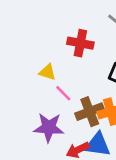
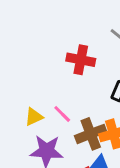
yellow triangle: (47, 72) -> (34, 117), moved, turned -42

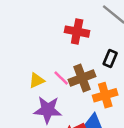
brown cross: (91, 134) -> (82, 78), moved

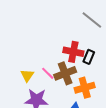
red cross: (77, 32) -> (73, 52), moved
yellow triangle: (37, 80) -> (27, 75), turned -32

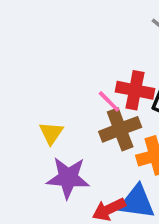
pink line: (48, 73) -> (109, 101), moved

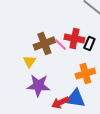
brown cross: (120, 129) -> (44, 44), moved

